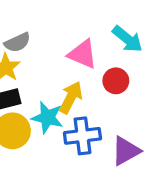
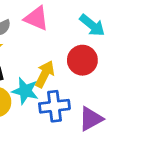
pink triangle: (82, 54) -> (36, 18), moved
red circle: (116, 81) -> (82, 60), size x1.4

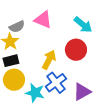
cyan star: (25, 91) -> (35, 93), moved
blue cross: (54, 106) -> (56, 83), turned -30

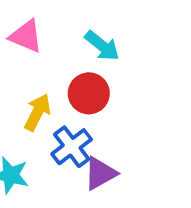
blue cross: (56, 83) -> (72, 147), moved

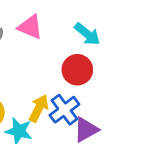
yellow arrow: (37, 112) -> (39, 108), moved

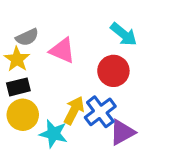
pink triangle: (30, 27) -> (62, 50), moved

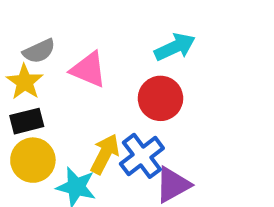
cyan arrow: (124, 34) -> (175, 47), turned -64

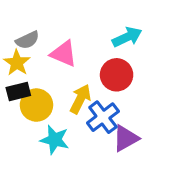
yellow arrow: (105, 154) -> (80, 99), moved
yellow circle: (33, 160) -> (36, 105), moved

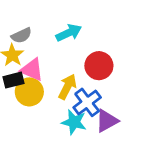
cyan arrow: (127, 37) -> (69, 33), moved
pink triangle: (64, 54) -> (32, 70), moved
cyan star: (55, 140) -> (74, 122), moved

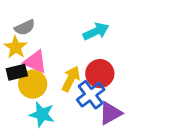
cyan arrow: (69, 33) -> (96, 31), moved
red circle: (99, 66) -> (100, 74), moved
cyan star: (74, 122) -> (42, 114), moved

